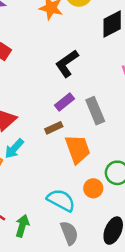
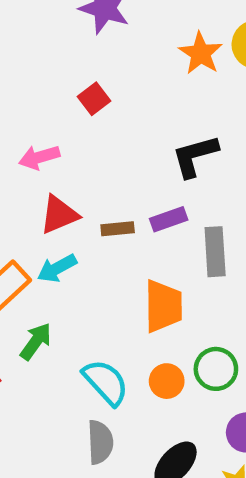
brown rectangle: (54, 128) -> (118, 229), moved
green arrow: (22, 226) -> (36, 341), moved

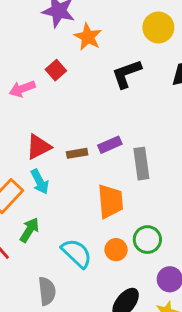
orange star: (201, 53) -> (88, 37), moved
black L-shape: (195, 156) -> (127, 74), moved
pink arrow: (39, 157) -> (22, 89), moved
cyan arrow: (57, 268) -> (40, 182), turned -85
gray semicircle: (100, 442) -> (47, 291), moved

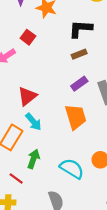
black L-shape: (127, 74) -> (80, 29), turned 35
brown rectangle: (77, 153) -> (79, 54), moved
orange trapezoid: (110, 201) -> (76, 117), moved

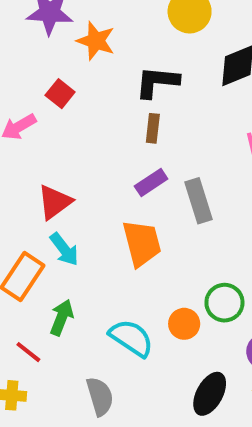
brown rectangle: (79, 54) -> (153, 128), turned -64

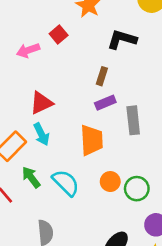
brown rectangle: (153, 128) -> (102, 76), moved
green arrow: (62, 317) -> (31, 177), turned -70
orange circle: (184, 324) -> (110, 182), moved
cyan semicircle: (131, 338) -> (66, 183), moved

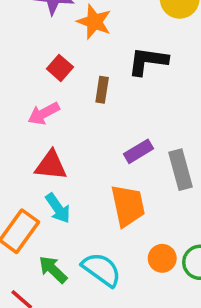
pink arrow: (28, 50) -> (44, 113), moved
brown rectangle: (102, 76) -> (102, 90), moved
red triangle: (41, 103) -> (51, 165), turned 40

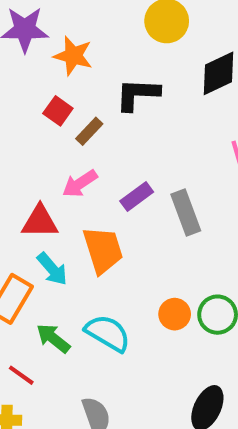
red square: (60, 68) -> (58, 111), moved
brown rectangle: (102, 90) -> (89, 131), turned 40
pink arrow: (44, 113) -> (80, 184), moved
orange trapezoid: (128, 206) -> (103, 250), moved

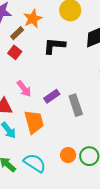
orange star: (73, 56) -> (33, 19), moved, turned 30
brown rectangle: (89, 131) -> (17, 33), moved
pink arrow: (80, 184) -> (24, 89), turned -96

